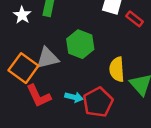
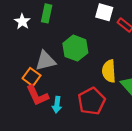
orange square: (23, 68) -> (32, 77), moved, size x0.7
cyan arrow: (74, 97) -> (57, 105), moved, turned 84

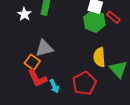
green hexagon: (75, 48) -> (94, 21), moved
cyan arrow: (57, 105) -> (54, 86), turned -32

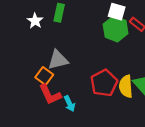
yellow semicircle: (99, 57) -> (126, 86), moved
red pentagon: (84, 83) -> (104, 83), moved

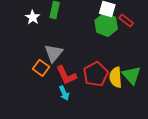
gray triangle: (58, 60) -> (54, 53), turned -36
red L-shape: (50, 94) -> (66, 75), moved

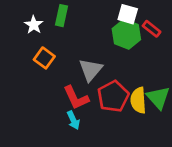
gray triangle: (54, 53) -> (91, 70), moved
orange square: (41, 68) -> (44, 58), moved

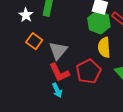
gray triangle: (91, 70) -> (58, 51), moved
yellow semicircle: (138, 100) -> (104, 47), moved

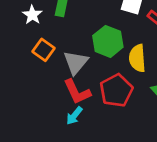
green hexagon: (99, 22) -> (108, 41), moved
cyan arrow: (57, 90) -> (74, 116), turned 64

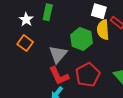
orange square: (44, 50) -> (25, 43), moved
yellow semicircle: (137, 58) -> (103, 30), moved

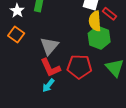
green hexagon: (82, 39) -> (99, 38), moved
red pentagon: (88, 75) -> (79, 67), turned 30

